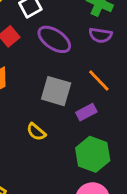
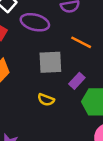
purple rectangle: (86, 112) -> (77, 81), moved

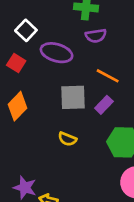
purple rectangle: (77, 81) -> (104, 105), moved

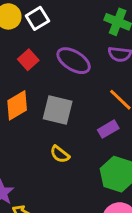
white square: (26, 30) -> (37, 18), moved
gray square: (73, 97) -> (58, 110), moved

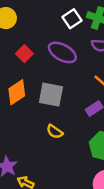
white square: (37, 18) -> (72, 19), moved

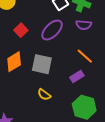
purple ellipse: (62, 52) -> (52, 30), turned -75

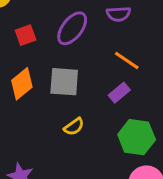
red square: (21, 30) -> (26, 35), turned 32
yellow semicircle: (44, 95) -> (74, 127), turned -64

